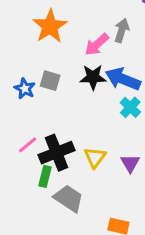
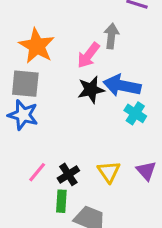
gray square: (50, 81) -> (25, 84), moved, size x1.4
blue star: (25, 89) -> (23, 115), size x1.4
black cross: (56, 153) -> (68, 174), size x0.6

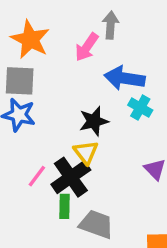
black star: (91, 90) -> (94, 121), moved
yellow triangle: (109, 172) -> (86, 152), moved
black cross: (68, 174) -> (71, 177), size x1.6

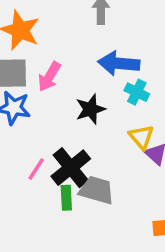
pink arrow: (87, 47) -> (49, 77), moved
yellow triangle: (86, 152) -> (141, 137), moved
gray trapezoid: (96, 224) -> (97, 190), moved

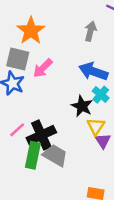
black star: (90, 109) -> (82, 106), moved, turned 30
green rectangle: (66, 198) -> (33, 155), size x1.5

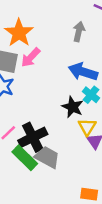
pink arrow: (43, 68) -> (31, 57), moved
green rectangle: (33, 155) -> (25, 158), turned -55

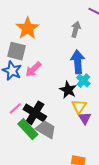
pink arrow: (31, 57) -> (33, 69), moved
blue arrow: (83, 72) -> (78, 62), turned 65
black cross: (33, 137) -> (35, 113), turned -35

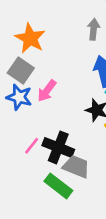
gray square: (17, 51) -> (21, 71), turned 30
green rectangle: (28, 129) -> (58, 186), moved

